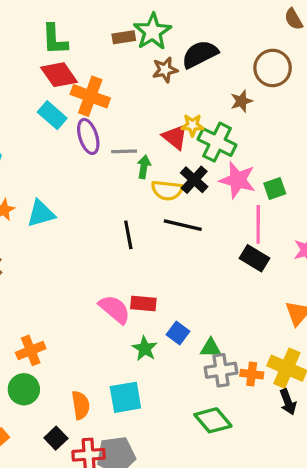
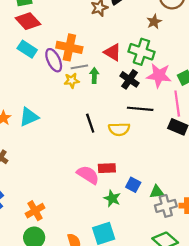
orange cross: (90, 96) -> (69, 47), moved
yellow star: (192, 125) -> (72, 81), moved
yellow semicircle: (167, 190) -> (119, 129), moved
black line: (183, 225) -> (140, 109), moved

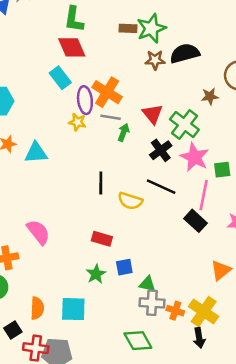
yellow star: (72, 81) -> (77, 122), moved
pink semicircle: (88, 175) -> (38, 232), moved
blue square: (133, 185) -> (124, 267), turned 32

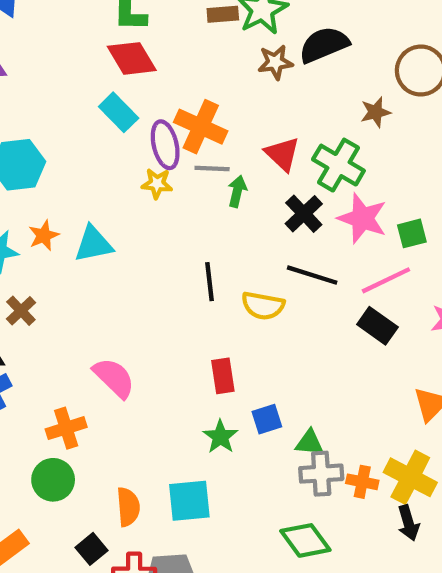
pink line: (204, 195) -> (386, 280), turned 60
red rectangle: (102, 239) -> (223, 376), turned 72

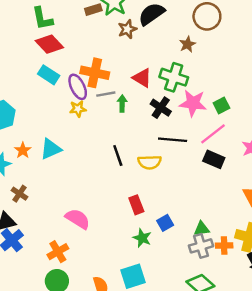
green triangle: (309, 443) -> (202, 229), moved

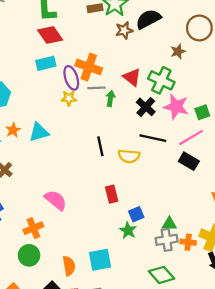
cyan rectangle: (49, 75) -> (46, 63), turned -54
green star: (142, 238) -> (128, 230), moved

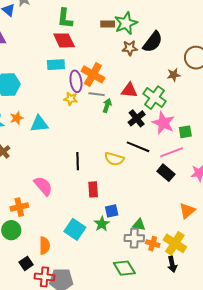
black semicircle: (148, 19) -> (153, 42), turned 145
red triangle: (132, 77) -> (129, 90), turned -42
black line: (100, 146) -> (78, 161), moved
cyan square: (100, 260) -> (75, 229), moved, turned 35

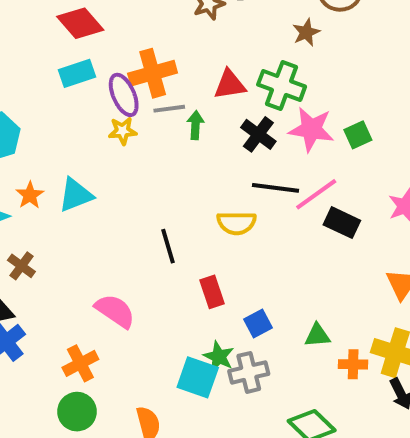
orange cross: (93, 74) -> (153, 73), turned -30
pink line: (172, 152) -> (316, 194), moved
green star: (102, 224) -> (219, 357), moved
gray cross: (134, 238) -> (249, 372), moved

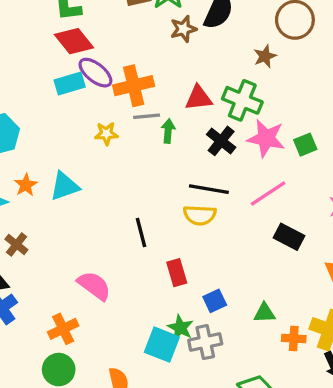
purple ellipse: (124, 95) -> (95, 73), moved, turned -30
black line: (276, 188) -> (209, 189), moved
black rectangle: (342, 223) -> (289, 237), moved

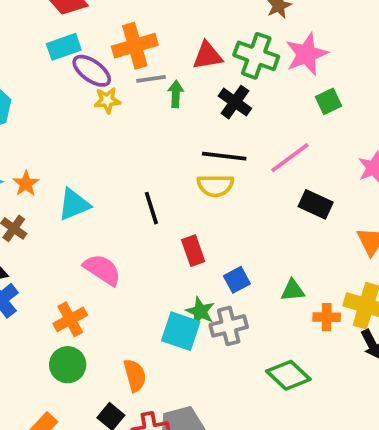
purple ellipse: (95, 73) -> (92, 71), moved
pink star: (266, 138) -> (307, 54), moved, turned -30
orange star: (26, 185) -> (26, 184), moved
cyan triangle: (64, 186) -> (74, 205), moved

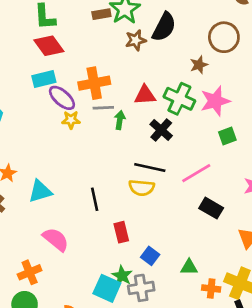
blue square: (237, 280) -> (150, 256), turned -30

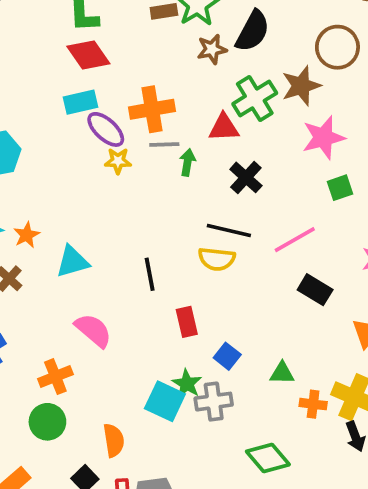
brown star: (199, 65) -> (301, 86), size x1.5
green cross: (179, 99) -> (255, 98), moved, turned 32

